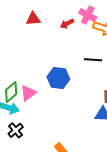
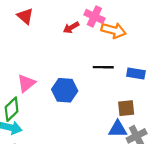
red triangle: (33, 19) -> (25, 16), moved, turned 49
pink triangle: (28, 93) -> (26, 83), moved

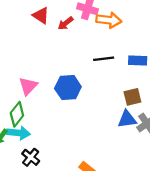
red triangle: (25, 16) -> (41, 16), moved

